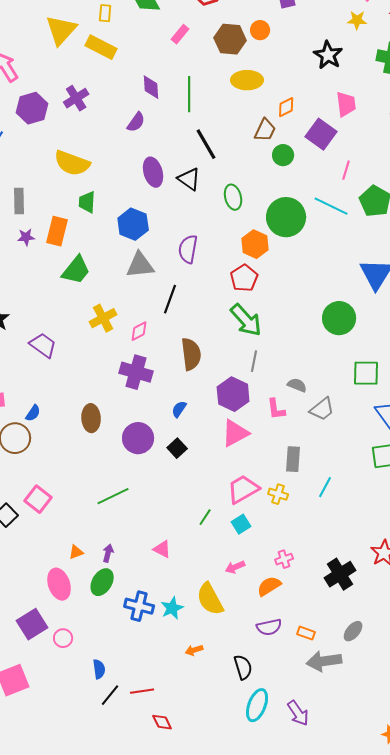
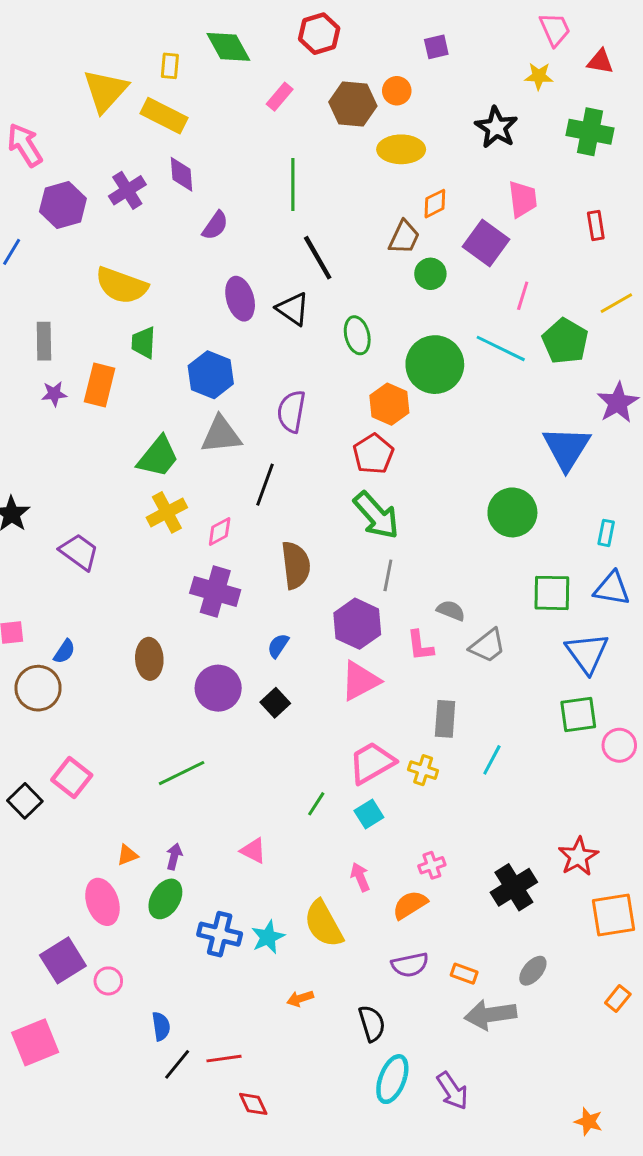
yellow ellipse: (247, 80) -> (401, 149), moved
purple diamond: (151, 87) -> (182, 174), moved
green trapezoid: (76, 270) -> (158, 457), moved
pink arrow: (235, 567) -> (360, 877), turned 90

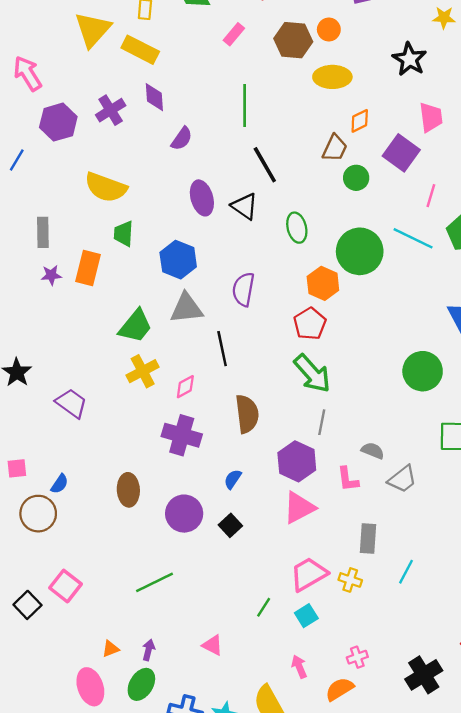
black line: (265, 485) -> (222, 349), turned -32

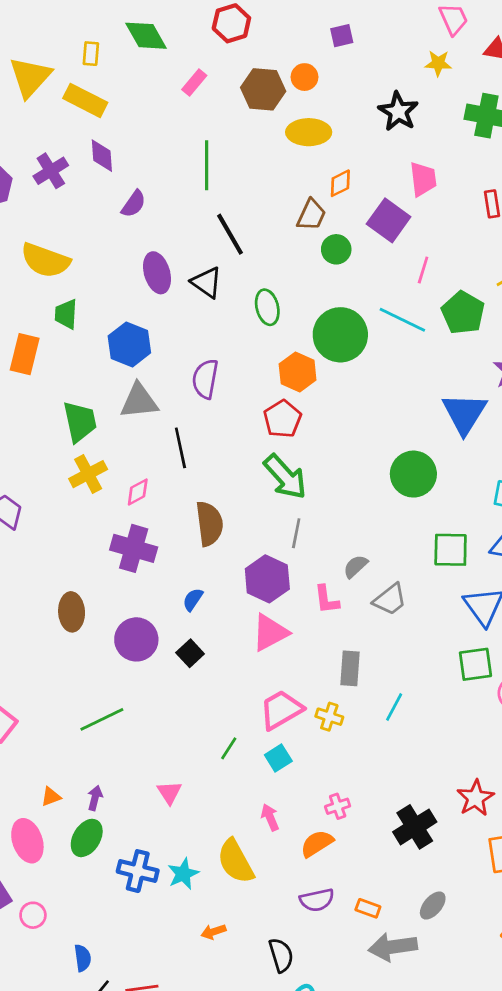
green trapezoid: (135, 326) -> (80, 422), turned -51
gray semicircle: (373, 451) -> (356, 566), turned -65
pink triangle: (213, 645) -> (169, 792), turned 30

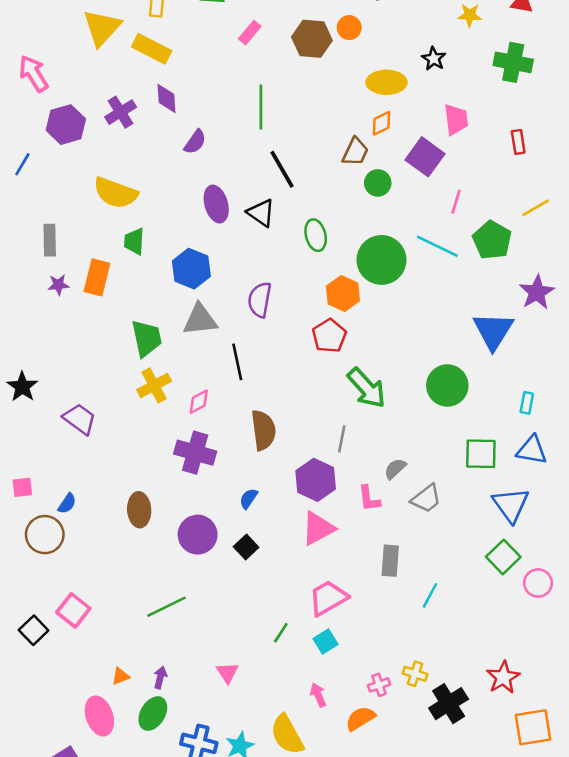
black star: (398, 111) -> (434, 59), size x0.7
yellow ellipse: (309, 132) -> (386, 82), moved
green arrow: (285, 477) -> (367, 388), moved
green square: (475, 664) -> (503, 557), turned -36
yellow cross: (329, 717) -> (415, 674), moved

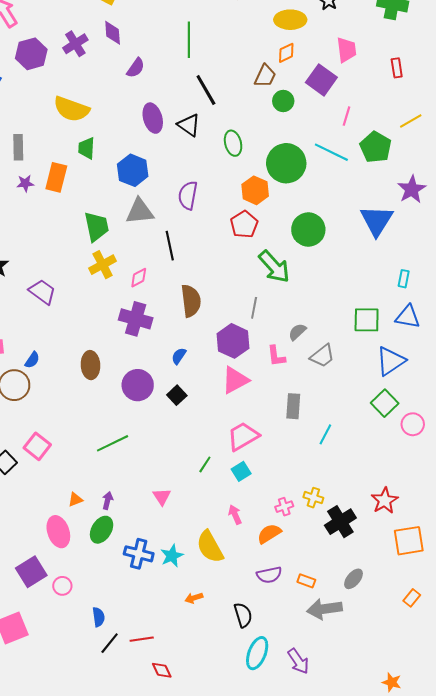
green circle: (447, 385) -> (308, 229), moved
blue triangle: (511, 505) -> (391, 361), turned 32

